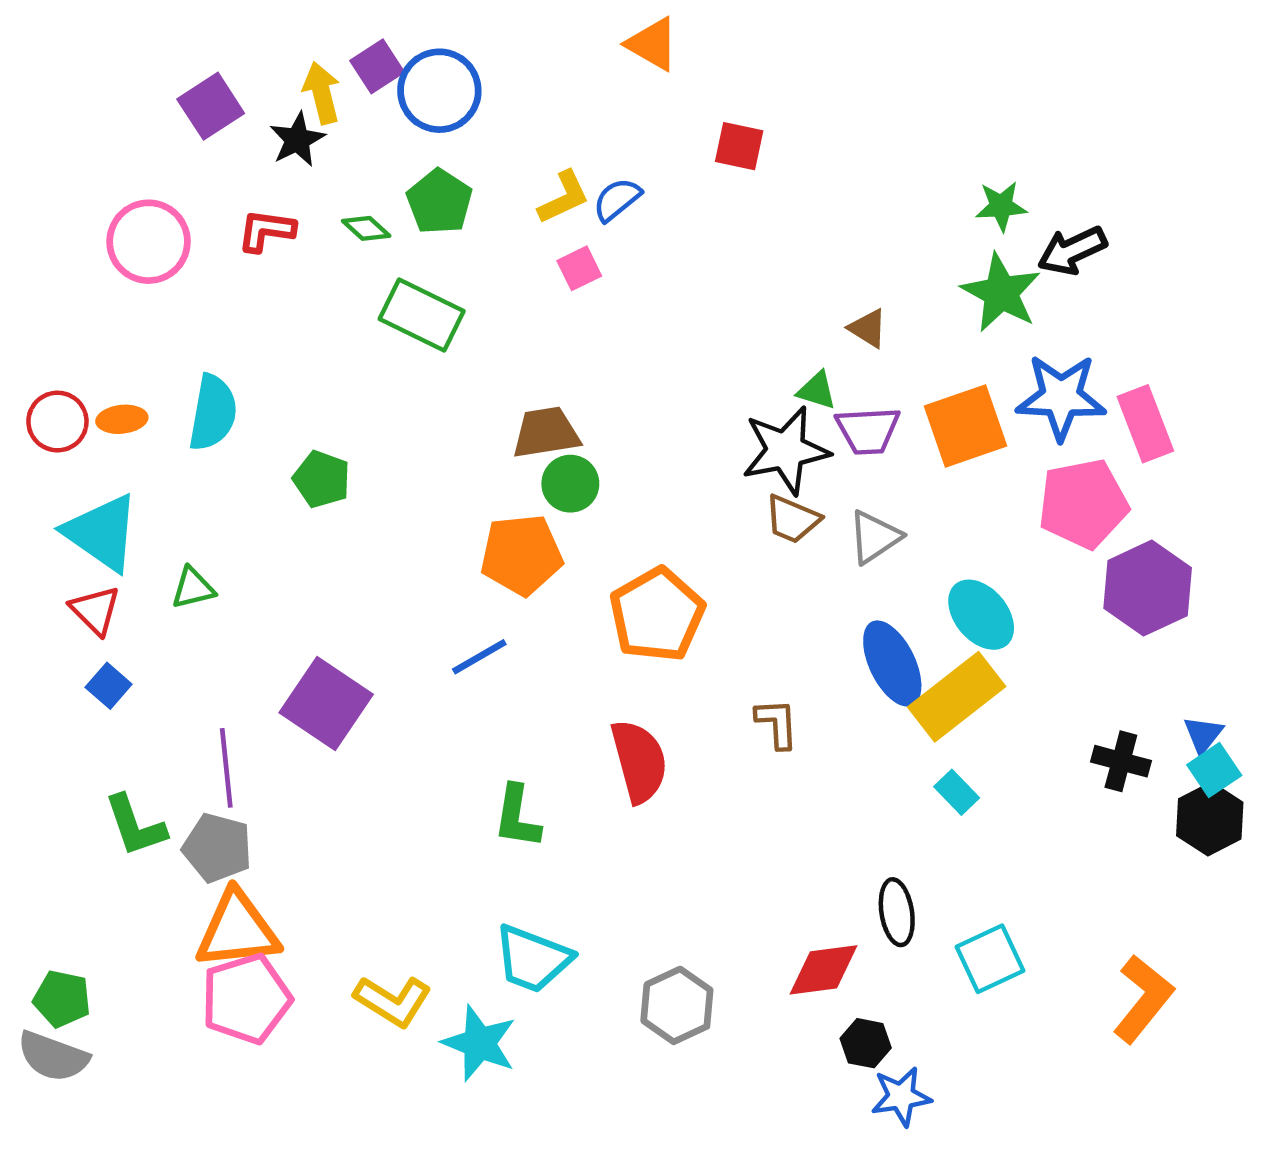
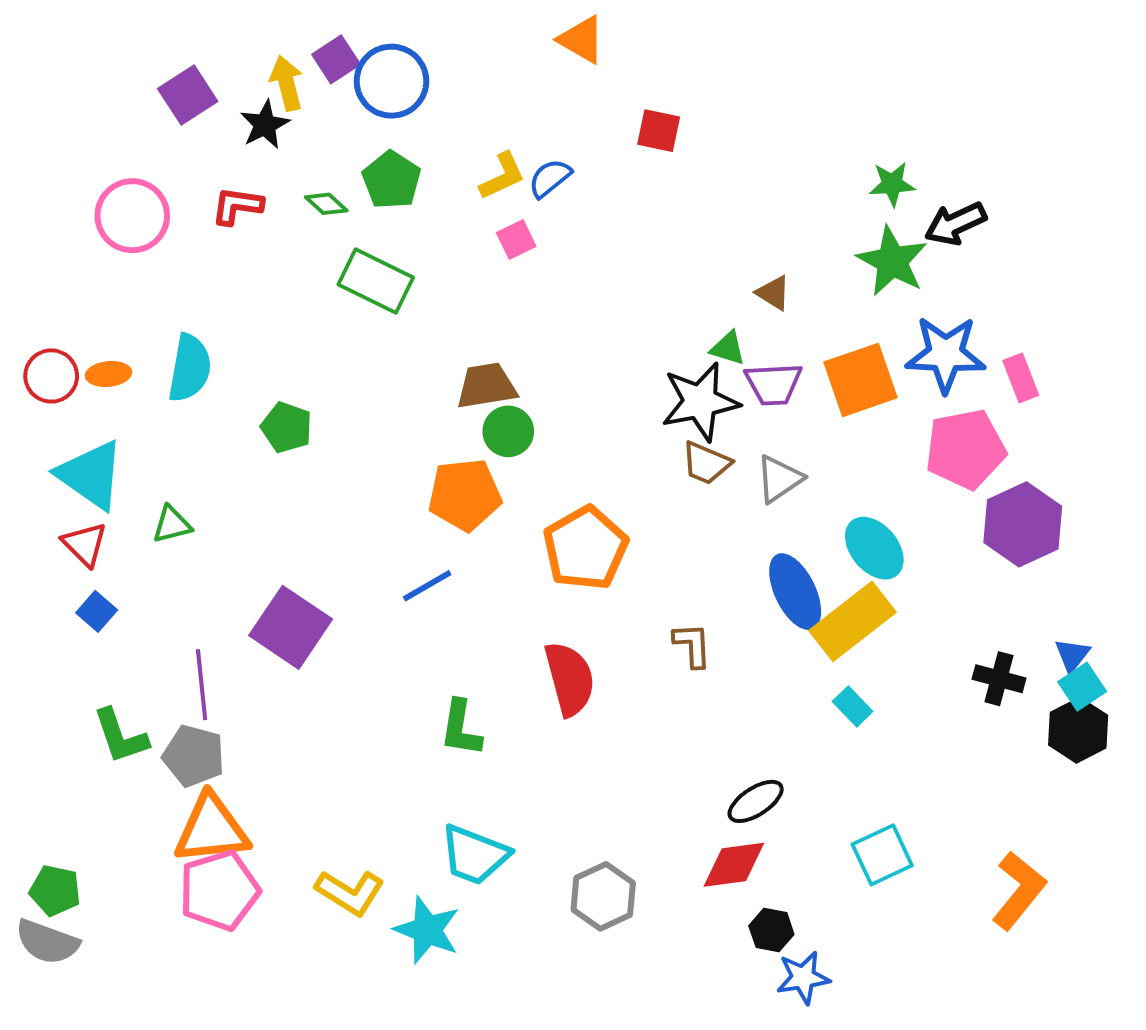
pink rectangle: (1145, 424) -> (1021, 378), size x0.7
black ellipse: (897, 912) -> (756, 801), moved, turned 66

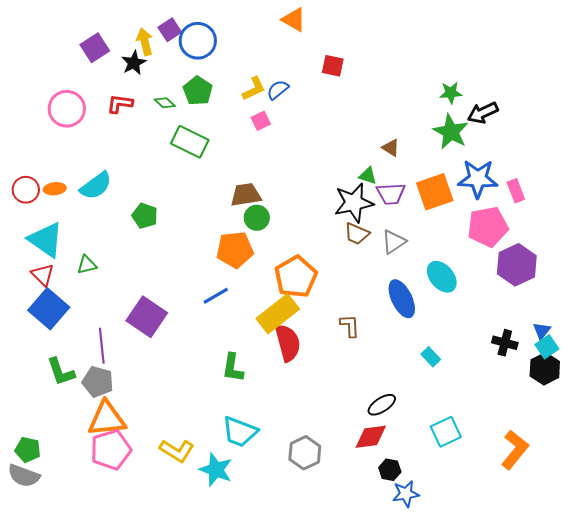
cyan semicircle: (190, 368) -> (96, 186), turned 44
blue square: (97, 611) -> (49, 309), size x2.0
yellow rectangle: (853, 621) -> (278, 314), moved

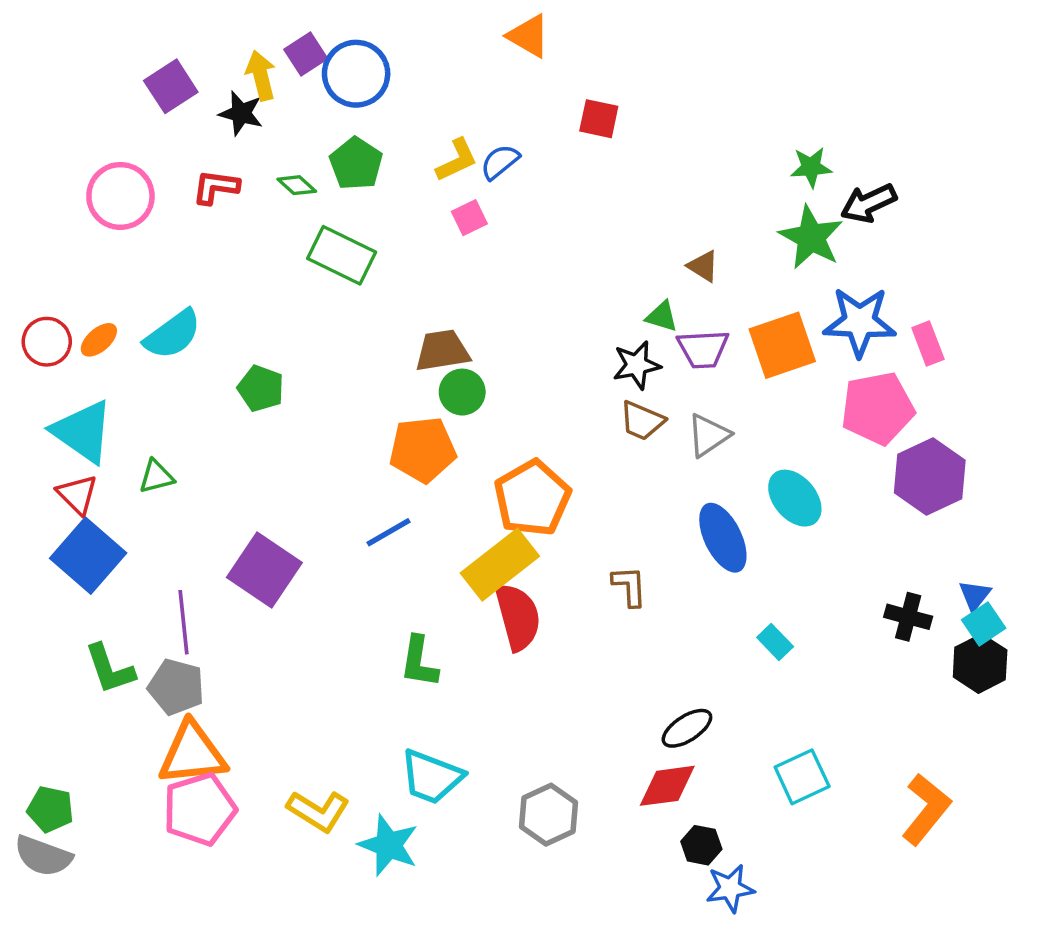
black star: (134, 63) -> (241, 113), turned -30
orange ellipse: (55, 189) -> (99, 340), turned -35
black star: (354, 203) -> (637, 365), size x0.7

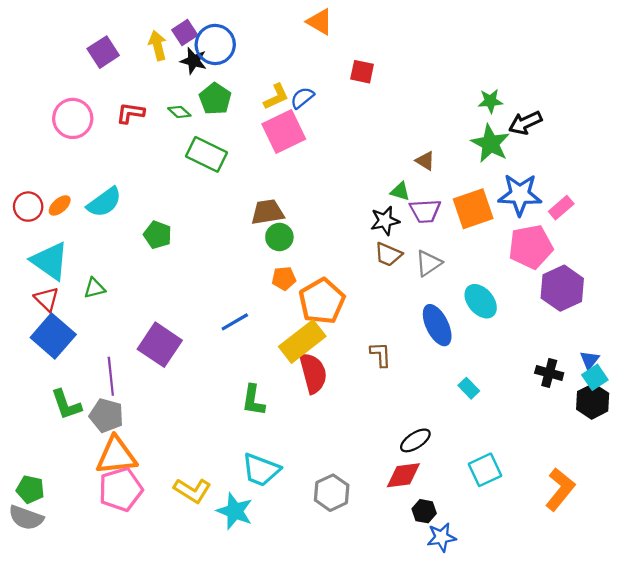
black star: (241, 113) -> (193, 61), moved
pink square: (469, 218) -> (284, 132), size x2.0
pink rectangle: (928, 343) -> (561, 208), turned 70
orange pentagon: (423, 450) -> (284, 278), moved, size x0.6

